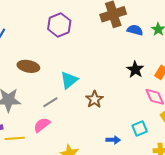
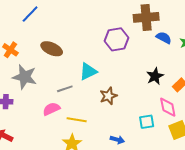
purple hexagon: (59, 25) -> (116, 39), moved
cyan square: (140, 129) -> (147, 122), moved
yellow line: (15, 138) -> (77, 120), moved

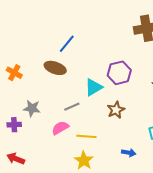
blue line: (30, 14) -> (67, 44), moved
purple hexagon: (116, 39) -> (119, 73), moved
gray star: (25, 77) -> (32, 108), moved, size x0.7

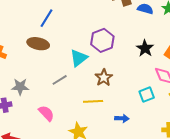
pink semicircle: (60, 128) -> (46, 113), moved, turned 84
yellow line: (86, 136) -> (93, 101), moved

